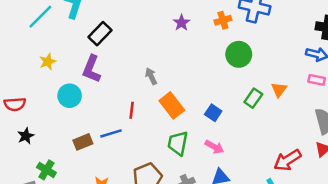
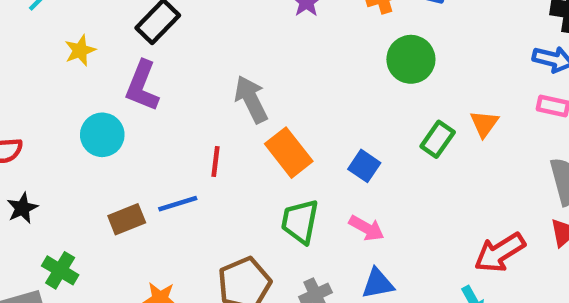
yellow star: (48, 62) -> (80, 50), moved
gray arrow: (151, 76) -> (251, 99), size x1.5

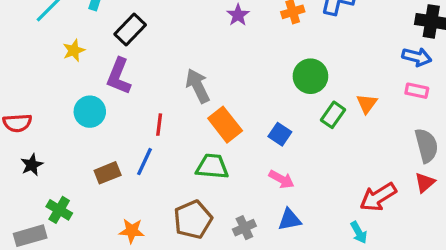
green circle: (411, 59) -> (310, 76), moved
red line: (216, 161) -> (159, 125), moved
blue line: (178, 204) -> (145, 162), turned -48
green trapezoid: (300, 221) -> (212, 166), moved, turned 84

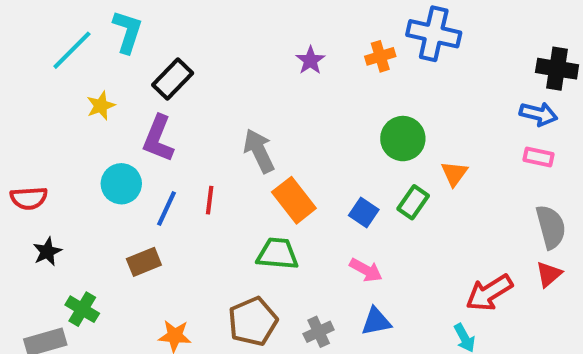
orange triangle: (367, 104) -> (454, 173), moved
green rectangle: (333, 115) -> (413, 202), moved
blue line: (145, 162) -> (166, 208), moved

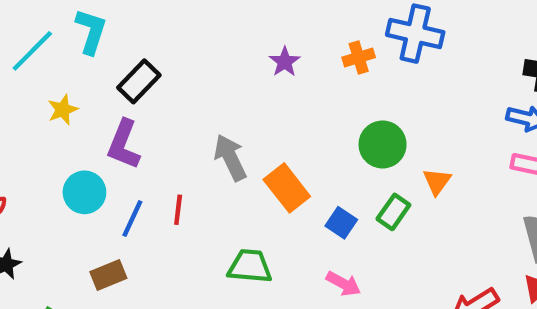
orange rectangle: (294, 200) -> (287, 188), moved

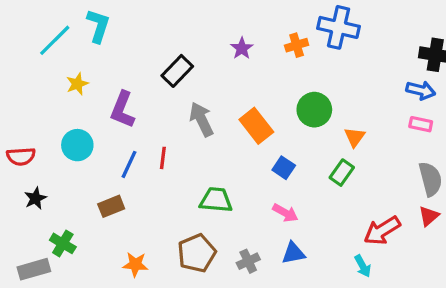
black rectangle: (139, 81) -> (177, 71), moved
orange rectangle: (287, 188) -> (256, 126), moved
cyan circle: (84, 192) -> (77, 145), moved
green rectangle: (393, 212) -> (342, 173), moved

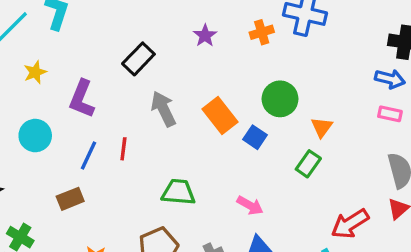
blue square: (284, 168) -> (255, 137), moved

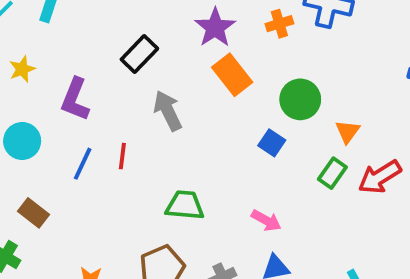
purple star: (205, 36) -> (215, 27), size x1.5
orange rectangle: (220, 116) -> (232, 75), moved
brown rectangle: (70, 199) -> (33, 213), moved, turned 60
red arrow: (350, 224) -> (380, 177), moved

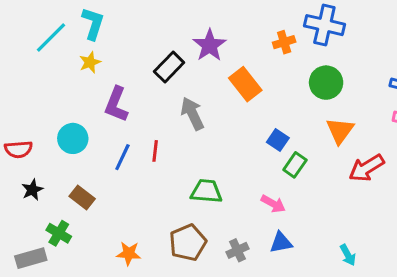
purple star: (215, 27) -> (210, 45), moved
yellow star: (22, 69) -> (90, 62), moved
green circle: (300, 99) -> (326, 83), moved
orange triangle: (348, 132) -> (340, 131), size x1.4
green rectangle: (332, 173) -> (295, 165), moved

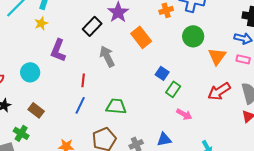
orange triangle: (340, 131) -> (217, 56), moved
blue line: (122, 157) -> (80, 105), moved
pink arrow: (273, 204) -> (184, 114), moved

